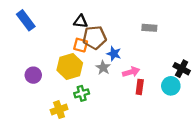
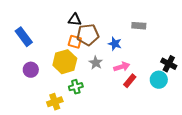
blue rectangle: (26, 20) -> (24, 37), moved
blue star: (114, 54) -> (115, 44), moved
red rectangle: (140, 87) -> (130, 81), turned 32

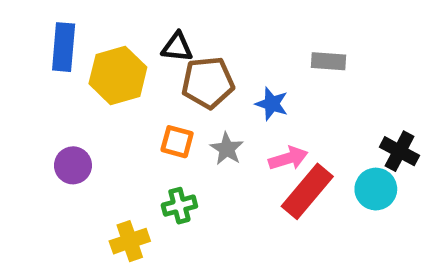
blue rectangle: (24, 37) -> (64, 47), moved, turned 42
orange square: (75, 42) -> (177, 142), moved
yellow hexagon: (65, 62) -> (118, 75), moved
red rectangle: (130, 81) -> (307, 191), size x1.6

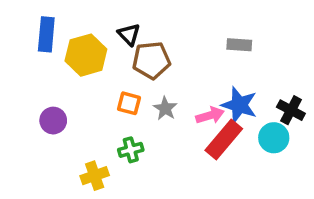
black triangle: (177, 47) -> (129, 34), turned 40
blue star: (272, 104) -> (239, 105), moved, size x1.5

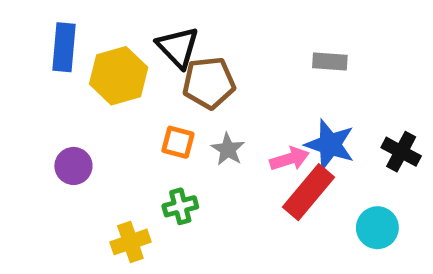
black triangle: (129, 34) -> (178, 47), size x1.4
cyan circle: (274, 138) -> (377, 228), moved

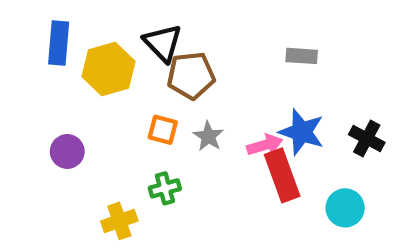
red rectangle: (309, 192) -> (282, 175), turned -60

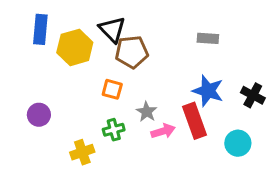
gray star: (208, 136) -> (147, 112), moved
pink arrow: (265, 145) -> (163, 131), moved
purple circle: (67, 151) -> (39, 115), moved

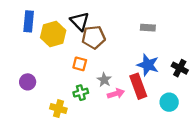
yellow cross: (82, 152) -> (58, 109), turned 35

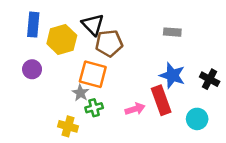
orange square: (80, 64) -> (93, 74), size x1.6
gray star: (104, 80) -> (80, 93), moved
purple circle: (28, 82) -> (32, 69), moved

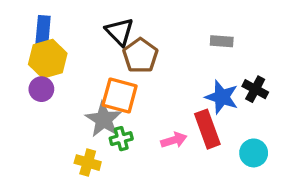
yellow hexagon: (62, 39) -> (48, 59), moved
brown pentagon: (109, 43) -> (140, 56), turned -30
black cross: (210, 79) -> (255, 89), moved
gray star: (80, 93) -> (104, 119), size x1.6

